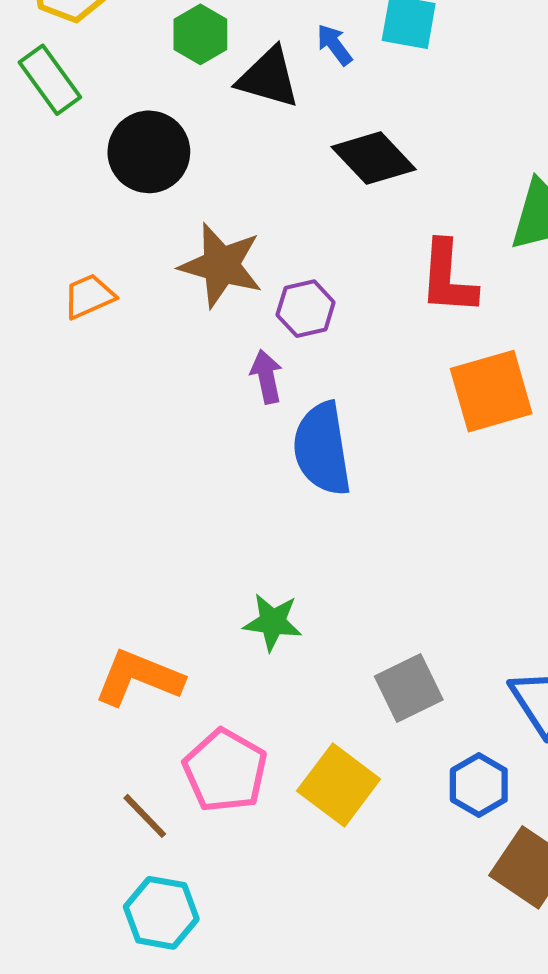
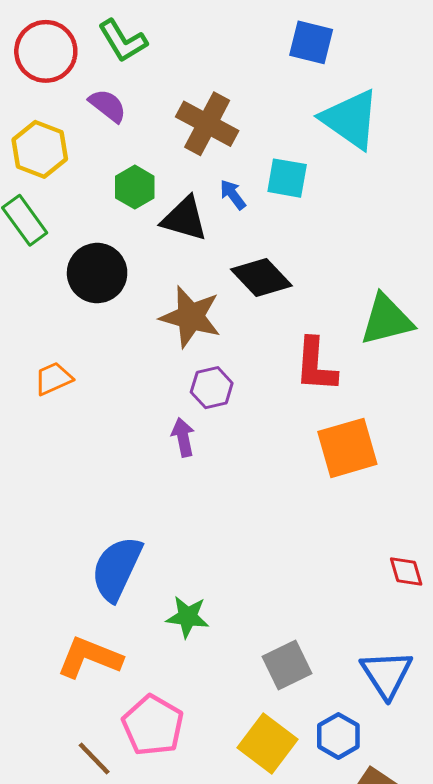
brown star: (221, 265) -> (191, 317), moved
blue semicircle: (322, 449) -> (117, 569), moved, turned 34
yellow square: (339, 785) -> (267, 743), moved

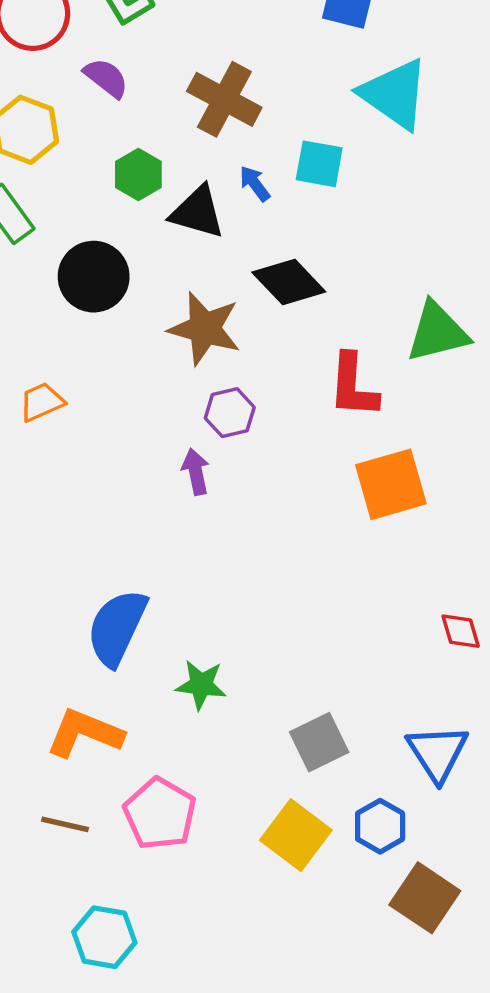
brown line: (94, 759) -> (65, 824), moved, turned -33

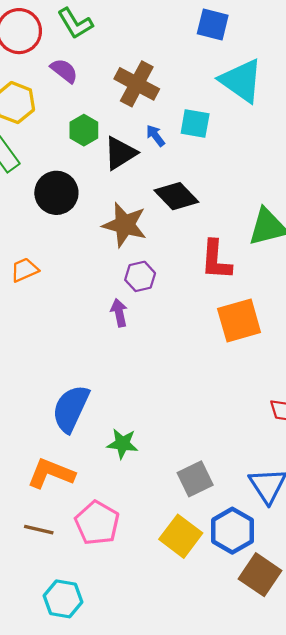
black triangle: (197, 212) -> (120, 153), turned -48
blue hexagon: (380, 826) -> (232, 531), size x1.4

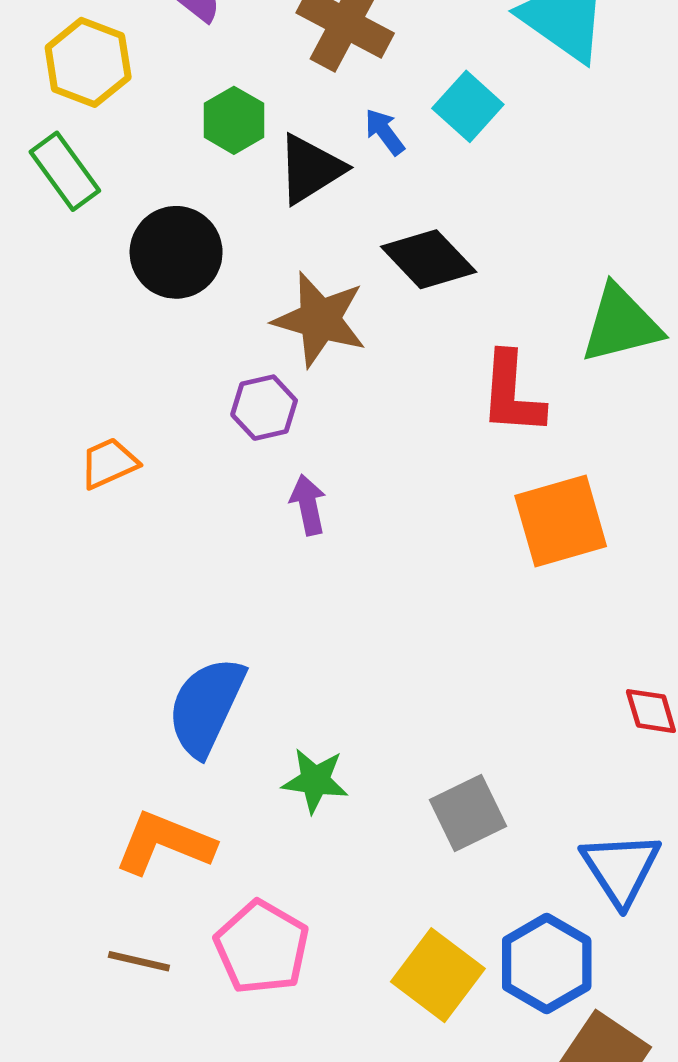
cyan square: (195, 124) -> (468, 106), turned 32
orange trapezoid: (25, 270) -> (109, 463), moved
purple hexagon: (140, 276) -> (264, 408), moved
gray square: (195, 479) -> (468, 813), moved

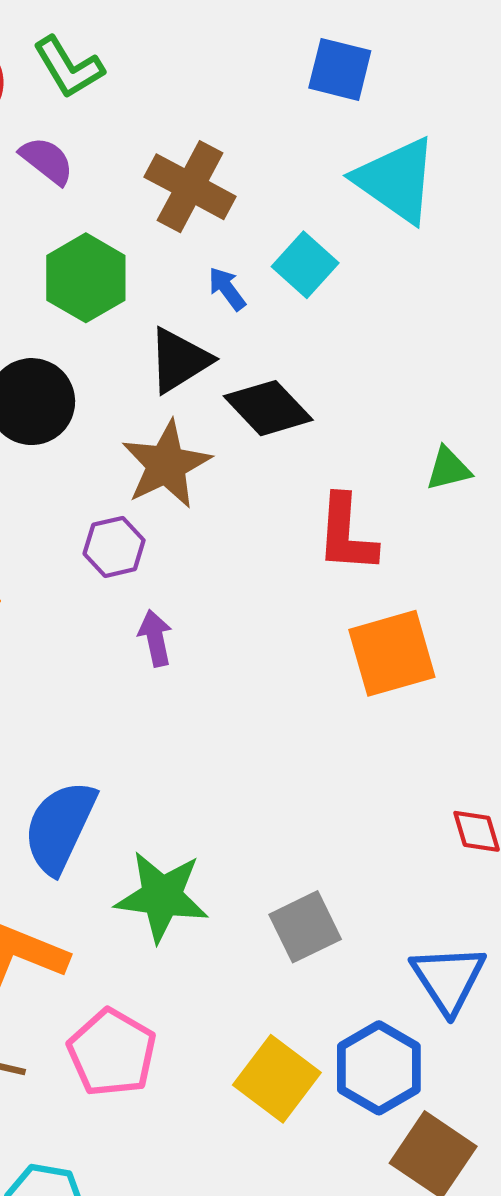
green hexagon: (234, 120) -> (86, 278), size x1.4
black triangle: (310, 169) -> (179, 360), moved
brown star: (320, 320) -> (166, 464), turned 30
green triangle: (621, 324) -> (448, 469), size x0.6
green star: (315, 781) -> (162, 896), size x1.5

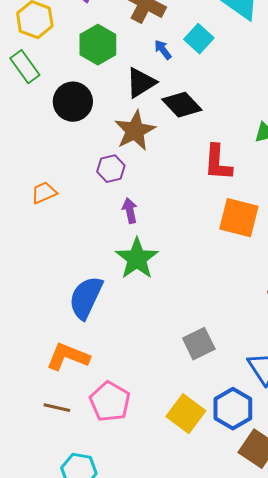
orange square: (392, 653) -> (239, 218), turned 30
green star: (162, 896) -> (137, 259), moved, turned 30

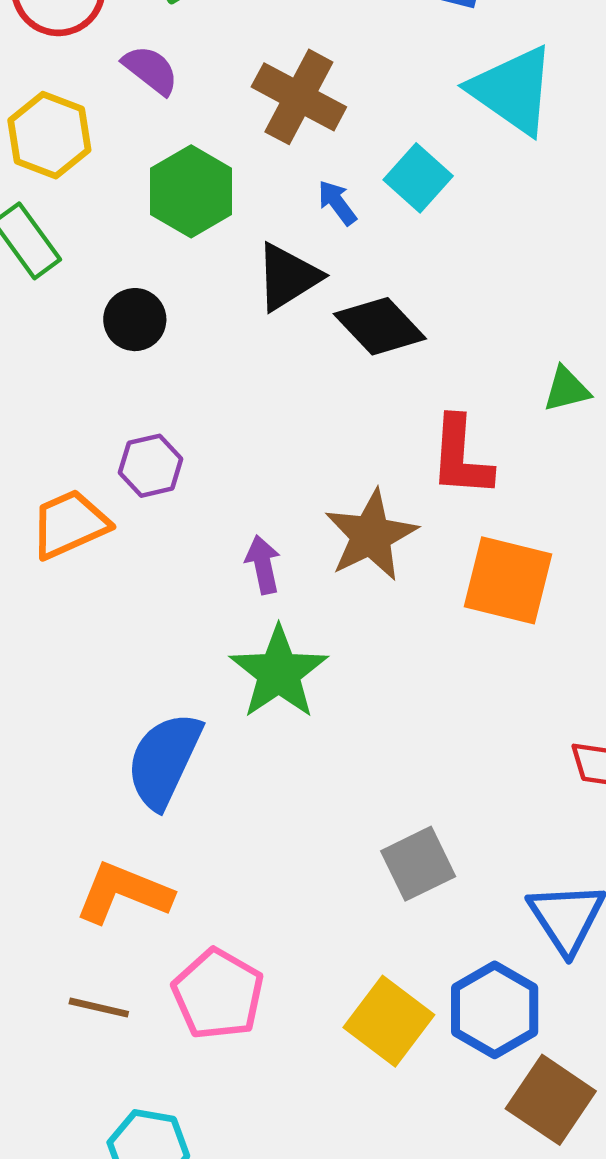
black circle: (73, 102) -> (135, 320), size x0.7
brown star: (135, 131) -> (371, 535), moved
purple hexagon: (111, 169) -> (151, 466), moved
orange trapezoid: (44, 193) -> (70, 524), size x1.4

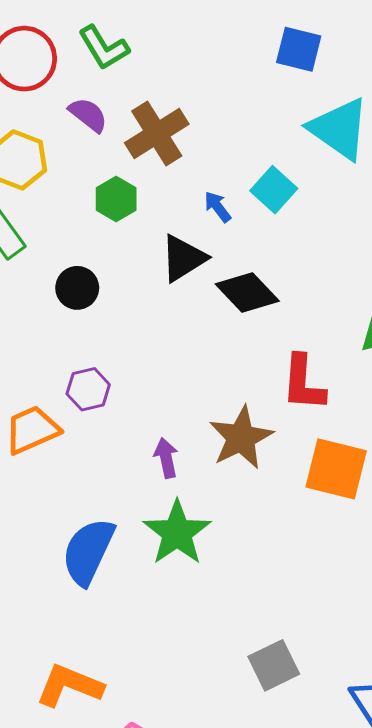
brown cross: (299, 97) -> (157, 133), moved, turned 30
green hexagon: (191, 191) -> (116, 199), size x0.7
blue semicircle: (164, 760) -> (88, 551), moved

